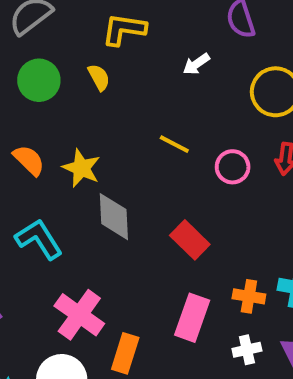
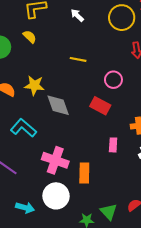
white arrow: (196, 64) -> (77, 15), turned 96
pink circle: (233, 167) -> (113, 80), moved
pink rectangle: (192, 318) -> (113, 145), size x0.6

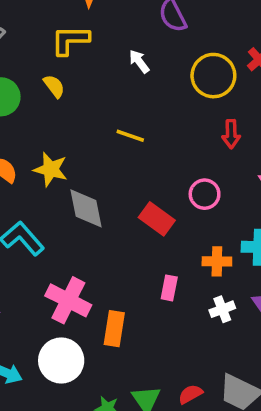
pink circle: (113, 80) -> (205, 194), moved

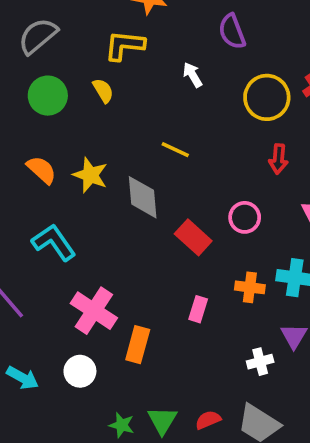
gray diamond: (86, 208) -> (143, 197), moved
white cross: (222, 309) -> (260, 362), moved
white circle: (61, 360) -> (80, 371), size x0.7

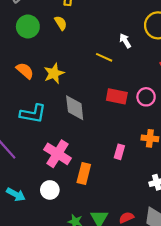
white arrow: (193, 75) -> (125, 41), moved
yellow star: (90, 175) -> (54, 73), turned 30
gray diamond: (143, 197) -> (75, 108), moved
red rectangle: (193, 237) -> (117, 96), moved, turned -30
cyan L-shape: (54, 242) -> (33, 114), turned 136

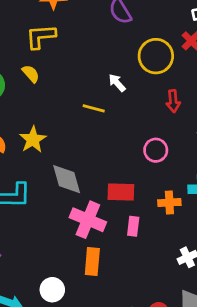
red rectangle: (117, 96) -> (121, 192), moved
pink cross: (57, 154) -> (88, 220), moved

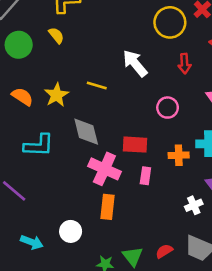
white arrow: (117, 83) -> (135, 63), moved, size x1.6
yellow line: (94, 108) -> (97, 85), moved

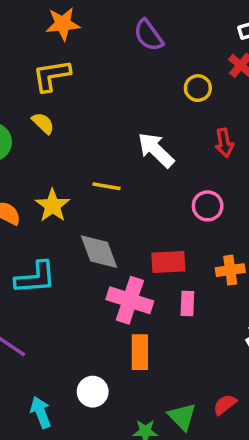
yellow circle: (170, 22) -> (198, 88), size x0.6
cyan arrow: (32, 242) -> (41, 412), turned -125

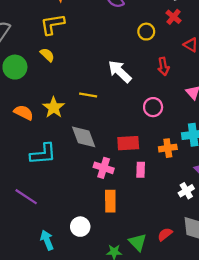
pink cross: (130, 300) -> (104, 168), size x0.7

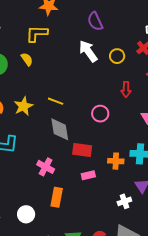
white arrow: (120, 71) -> (88, 51), moved
pink circle: (153, 107) -> (100, 114), moved
gray diamond: (84, 137) -> (60, 129), moved
pink cross: (104, 168) -> (46, 167), moved
pink rectangle: (141, 170) -> (88, 175), turned 64

